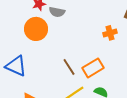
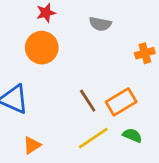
gray semicircle: (57, 12) -> (100, 24), moved

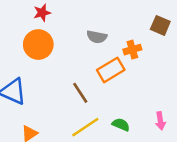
gray semicircle: (100, 24) -> (97, 37), moved
orange rectangle: (121, 102) -> (111, 70), moved

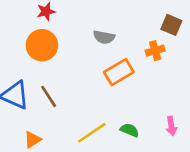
orange cross: (132, 50) -> (155, 51), moved
brown line: (80, 93) -> (49, 96), moved

